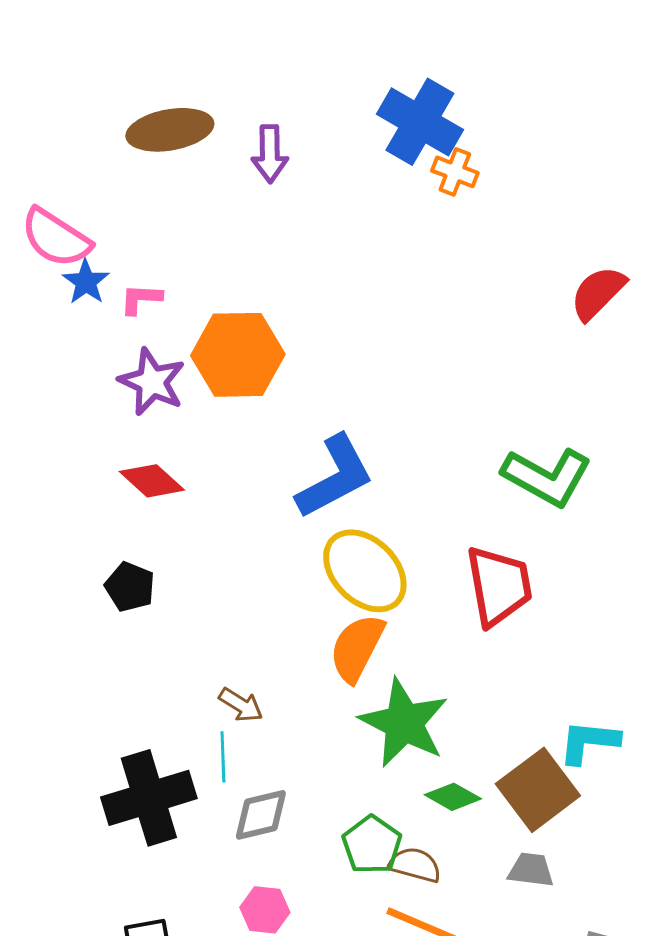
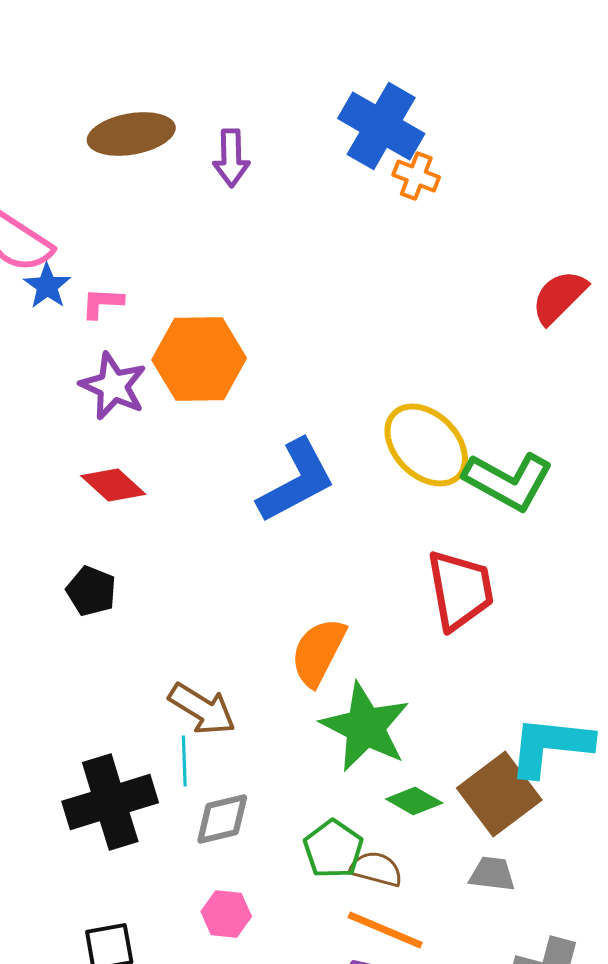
yellow ellipse: (365, 571) -> (426, 445), moved
brown arrow: (241, 705) -> (202, 709), size x1.5
cyan L-shape: (589, 742) -> (550, 746), size x1.4

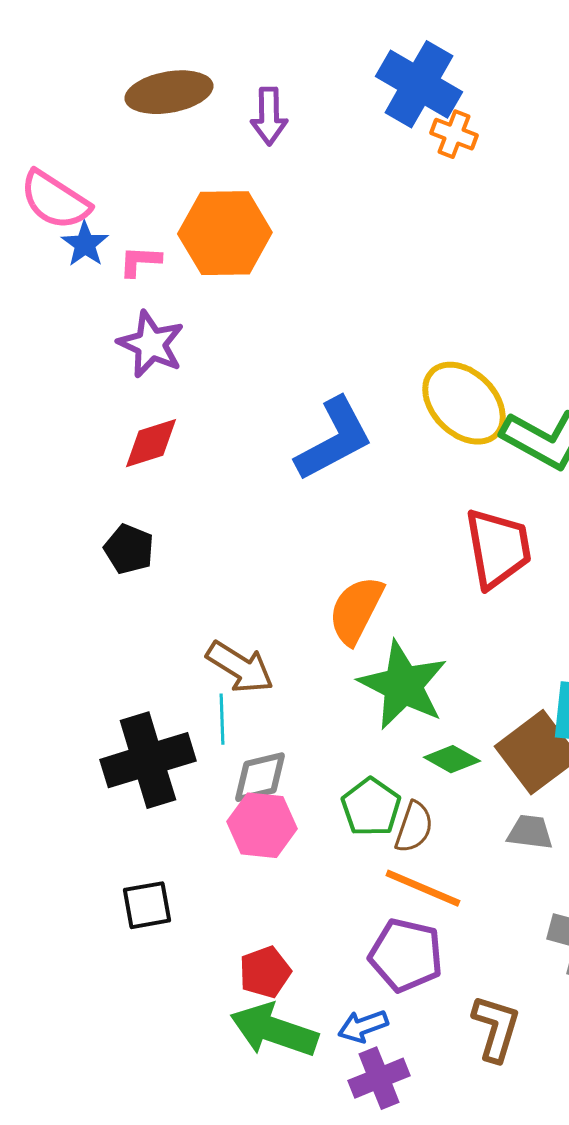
orange hexagon: (199, 359) -> (225, 233), moved
red diamond: (113, 485) -> (151, 443), turned -60
brown semicircle: (376, 869) -> (414, 827), turned 94
pink hexagon: (226, 914) -> (262, 825), moved, size x1.4

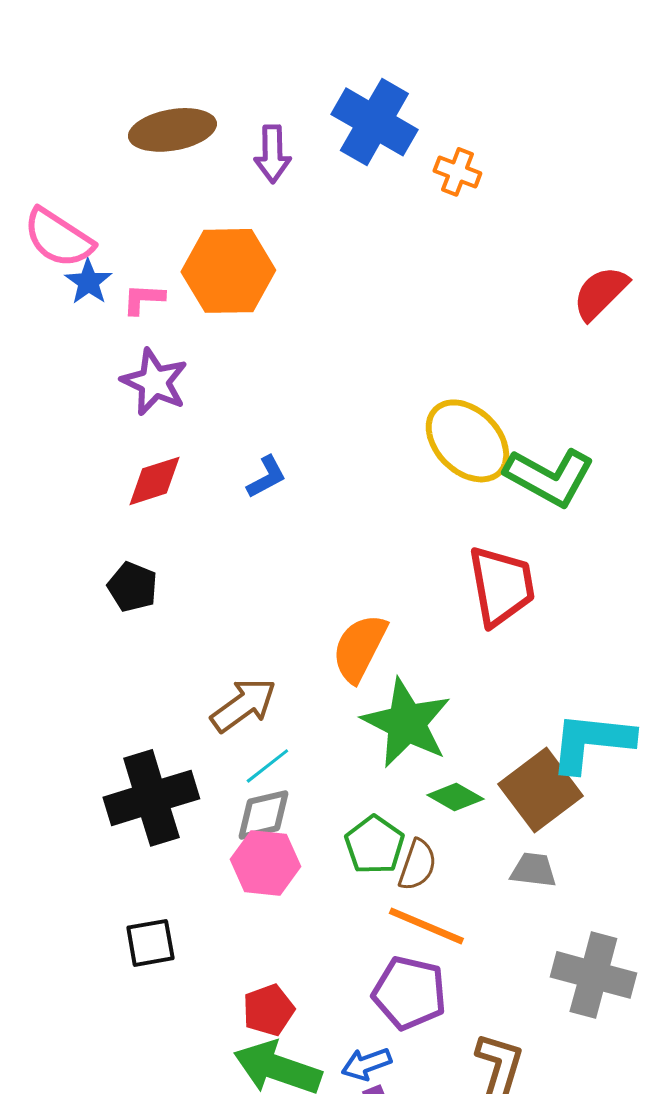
blue cross: (419, 84) -> (374, 122), moved
blue L-shape: (334, 439) -> (266, 477), moved, size x0.5
brown arrow: (240, 667) -> (243, 705), turned -68
cyan line: (222, 719) -> (267, 766), moved, turned 54

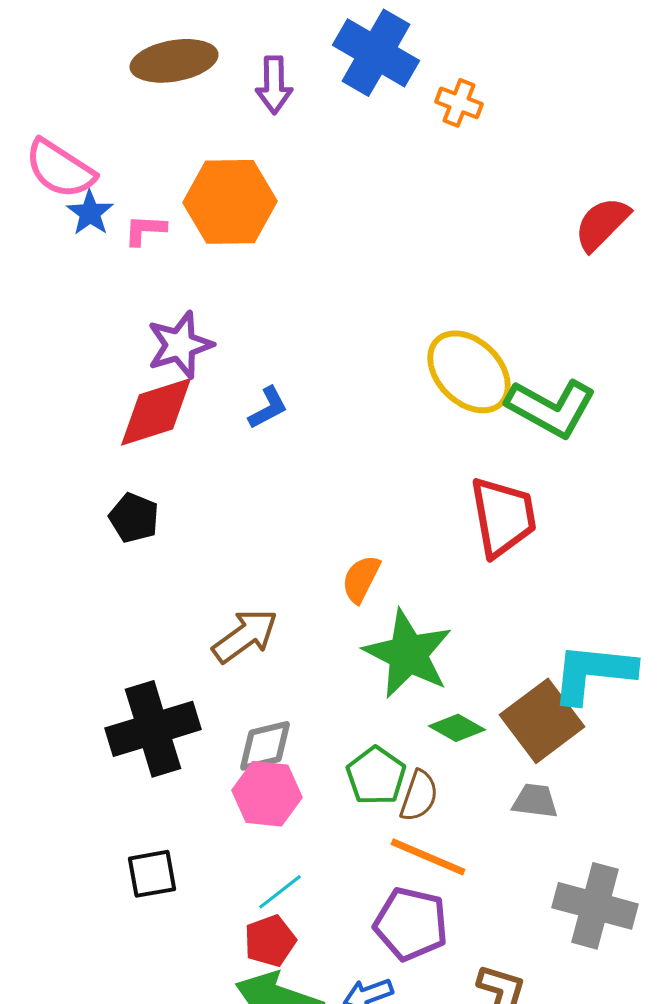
purple star: (154, 382) -> (180, 345), moved, turned 30
red diamond: (154, 481) -> (156, 412), size x1.4
orange semicircle: (359, 648) -> (361, 579), size x0.7
cyan line: (267, 766) -> (280, 892), moved

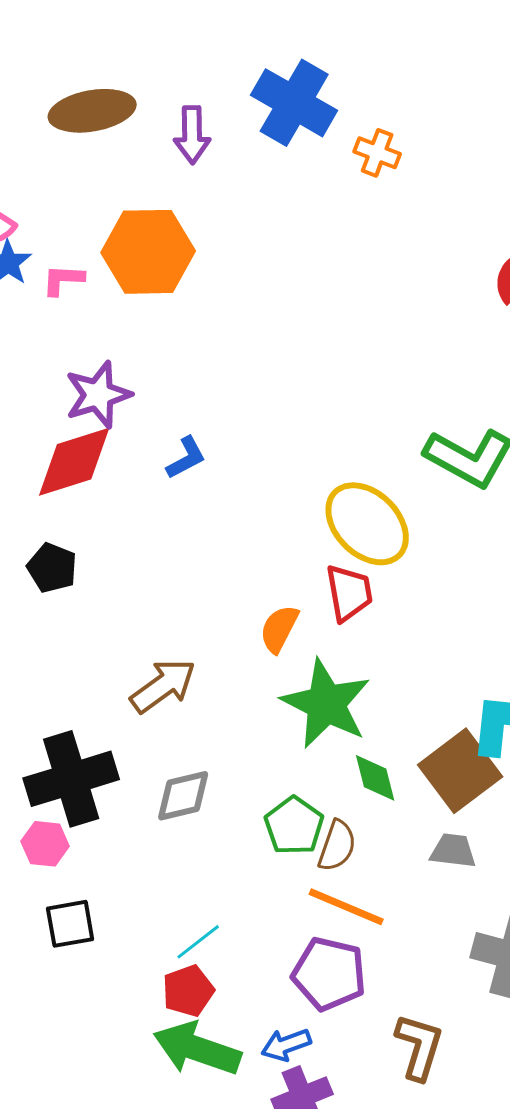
yellow ellipse: (469, 372) -> (367, 524), moved
red trapezoid: (503, 517) -> (349, 593), moved, size x0.7
green diamond: (457, 728) -> (375, 778), turned 46
pink hexagon: (267, 794) -> (45, 844), moved, size x0.7

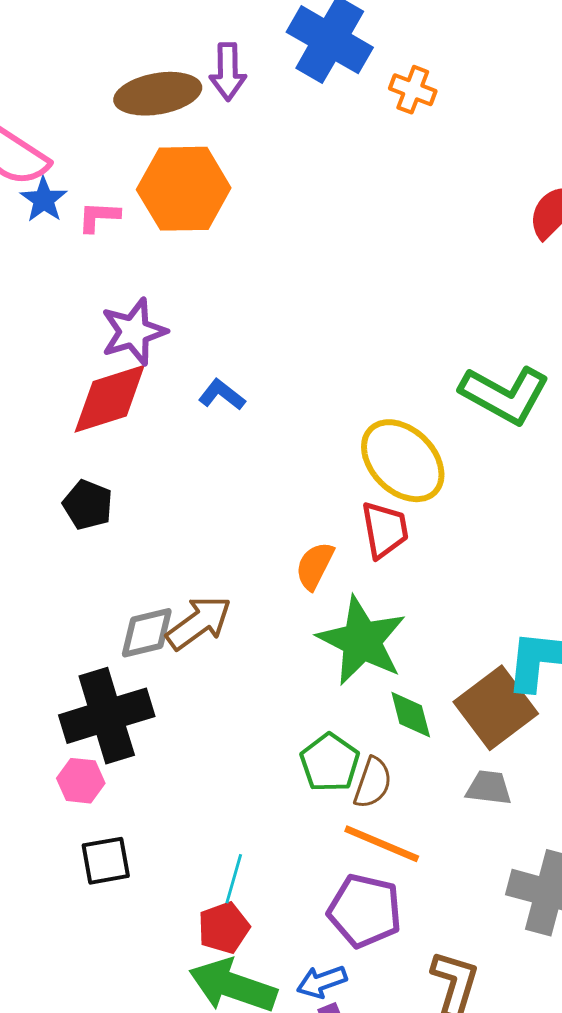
brown ellipse: (92, 111) -> (158, 94), moved
blue L-shape: (186, 458) -> (222, 395), turned -114
gray diamond: (183, 796) -> (147, 633), moved
cyan line: (198, 942) -> (234, 879), turned -36

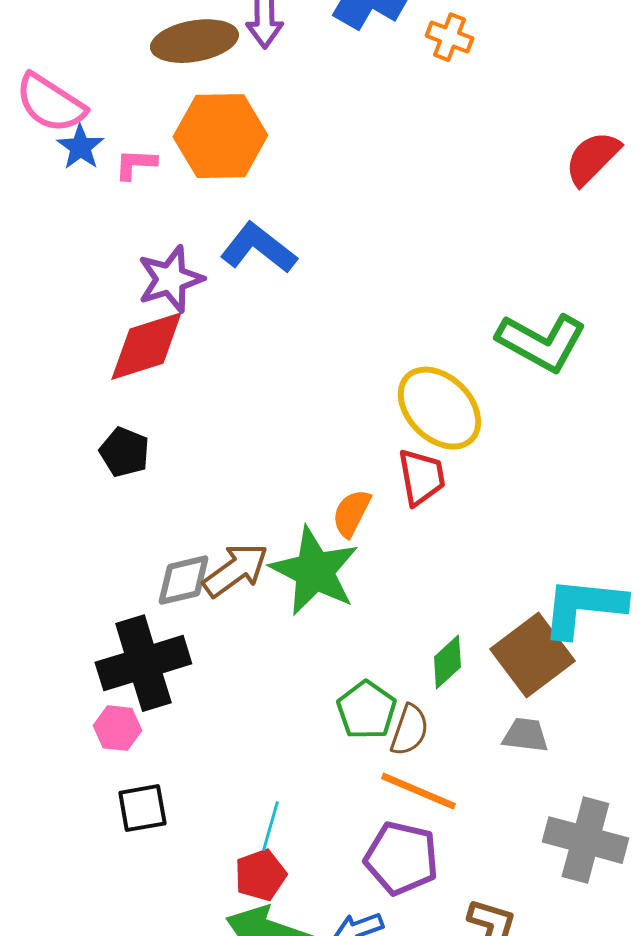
blue L-shape: (222, 395) -> (258, 248), moved, size x1.6
green star: (362, 641) -> (314, 571), moved
green diamond: (411, 715) -> (447, 662), turned 62

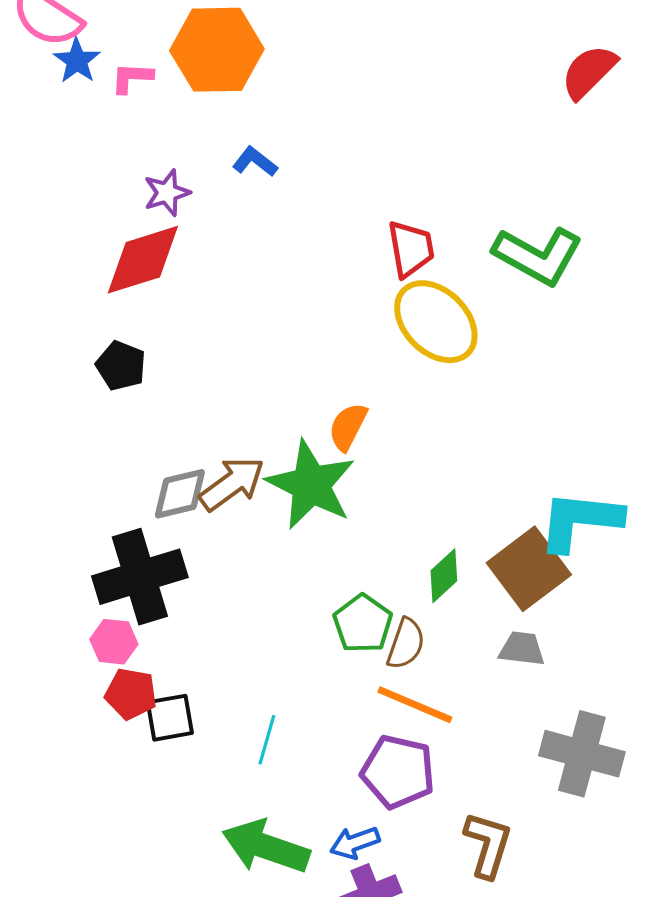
blue L-shape: (258, 248) -> (255, 162), size x0.6
purple star: (170, 279) -> (167, 193), size x0.7
red trapezoid: (421, 477) -> (411, 249), moved
black square: (142, 808) -> (170, 718), moved
red pentagon: (260, 875) -> (131, 694), moved, turned 30

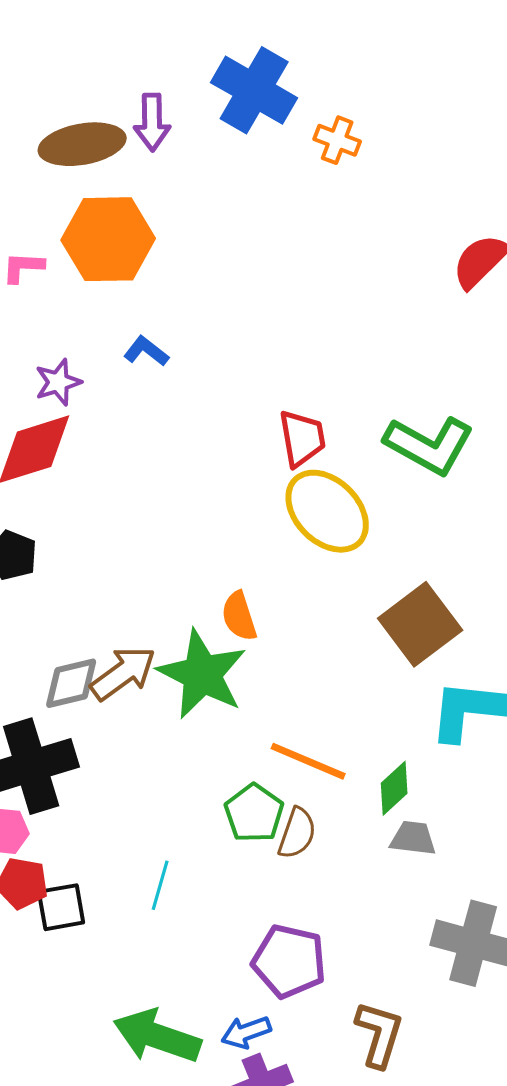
orange semicircle: (348, 427) -> (239, 616), turned -45
brown square: (529, 569) -> (420, 624), moved
green diamond: (444, 576) -> (394, 788), moved
orange line: (415, 705) -> (308, 761), moved
cyan line: (267, 740) -> (160, 885), moved

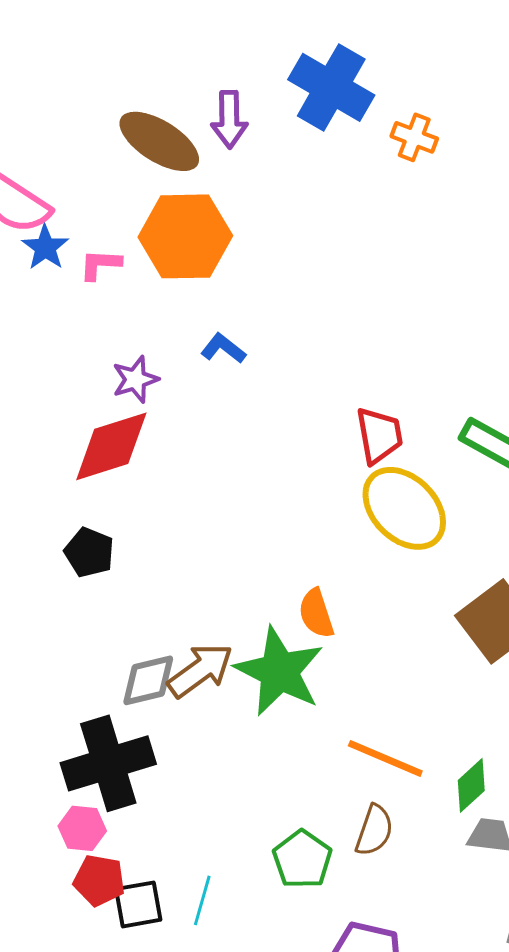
brown ellipse: (82, 144) -> (159, 141), turned 42
green pentagon: (254, 813) -> (302, 859), moved
cyan line: (160, 885) -> (202, 900), moved

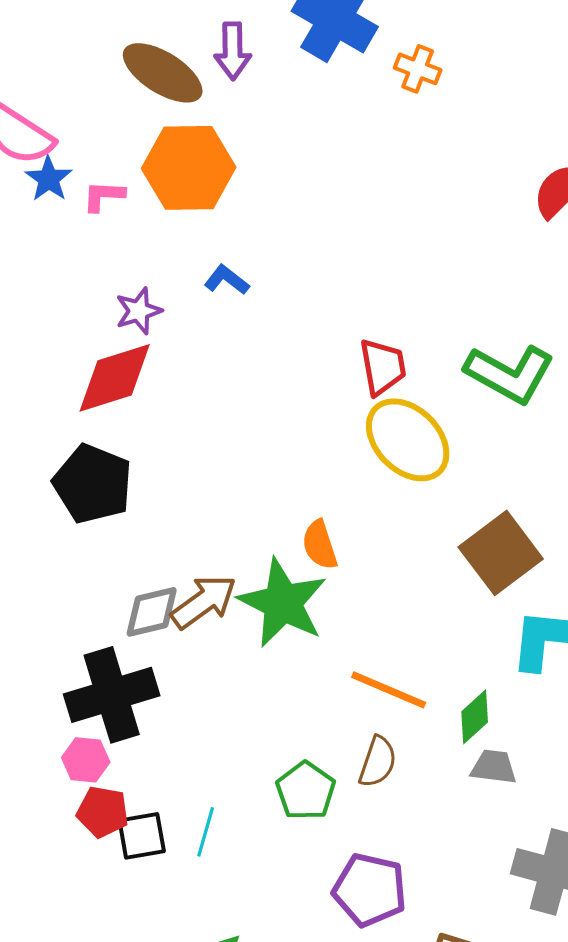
black pentagon: (89, 552) -> (93, 484), size x1.6

